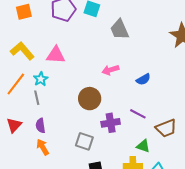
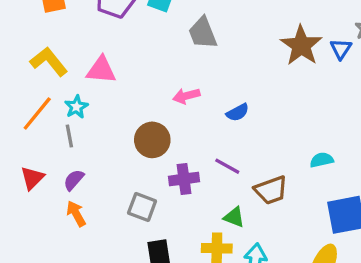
purple semicircle: (40, 126) -> (74, 180), turned 48

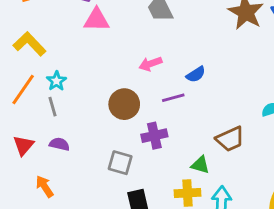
pink triangle: (101, 70) -> (97, 20), moved
purple line: (227, 166) -> (173, 98), moved, turned -40
purple semicircle: (74, 180) -> (59, 144), turned 66
orange arrow: (76, 214) -> (45, 186), moved

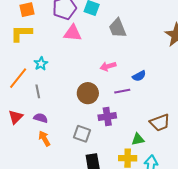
yellow L-shape: (30, 44) -> (21, 33), moved, turned -50
cyan star: (57, 81) -> (41, 64), moved
green triangle: (200, 165) -> (138, 139), turned -32
orange arrow: (45, 186) -> (44, 138), moved

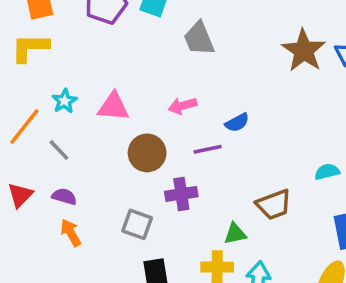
pink triangle: (73, 33) -> (113, 107), moved
gray line: (38, 91) -> (59, 150), turned -32

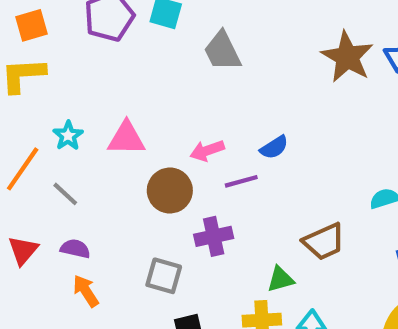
pink arrow: (182, 106) -> (207, 151), moved

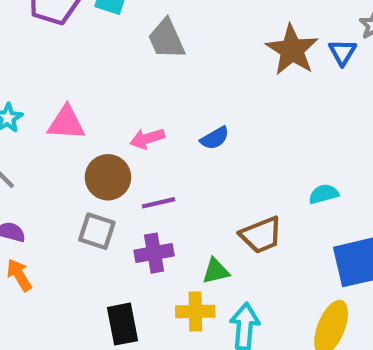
purple line: (241, 181) -> (158, 203), moved
purple cross: (214, 236) -> (154, 253), moved
gray square: (164, 276) -> (97, 231), moved

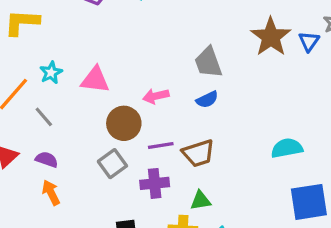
gray trapezoid: (166, 39) -> (208, 62), moved
cyan semicircle: (324, 194) -> (287, 148), size x1.4
gray square: (97, 231) -> (112, 164), turned 32
brown trapezoid: (261, 235) -> (198, 153), moved

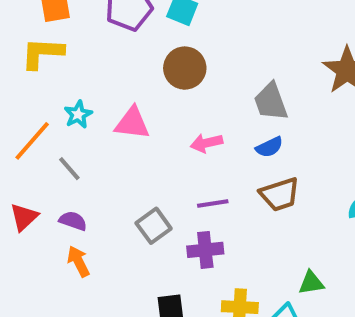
brown circle: (124, 123) -> (185, 68), moved
brown trapezoid: (198, 153) -> (280, 194), moved
green triangle: (200, 201) -> (311, 283), moved

